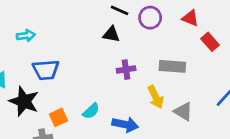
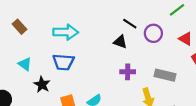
cyan arrow: (26, 36) -> (66, 32), moved, size x1.6
black star: (24, 101) -> (42, 85), size x0.7

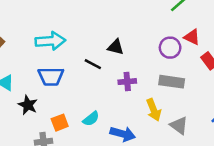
black line: (130, 24) -> (93, 64), moved
purple circle: (153, 33) -> (170, 48), moved

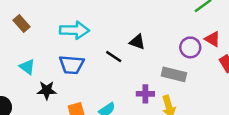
purple cross: (127, 82) -> (145, 94), moved
gray rectangle: (172, 82) -> (174, 74), moved
black star: (28, 105) -> (47, 90), turned -30

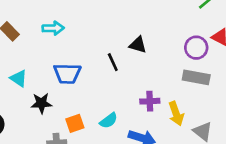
cyan arrow: (74, 30) -> (53, 28), moved, size x0.7
black line: (114, 57) -> (113, 62), turned 35
gray rectangle: (174, 74) -> (196, 77), moved

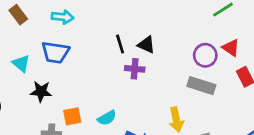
black line: (113, 62) -> (120, 44), moved
blue trapezoid: (67, 74) -> (55, 52), moved
purple cross: (150, 101) -> (135, 69), moved

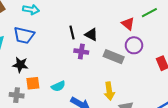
red triangle: (231, 48) -> (128, 24), moved
gray rectangle: (201, 86) -> (114, 57), moved
black star: (41, 92) -> (20, 65), moved

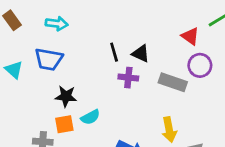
black star: (20, 65) -> (66, 96), moved
cyan semicircle: (58, 86) -> (90, 117), moved

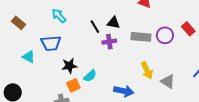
cyan arrow: (57, 24) -> (59, 16), moved, turned -126
purple circle: (200, 65) -> (165, 35), moved

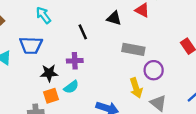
black triangle: (114, 23) -> (114, 18), moved
purple circle: (165, 35) -> (154, 70), moved
purple cross: (109, 42) -> (75, 61), moved

